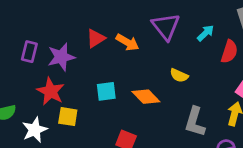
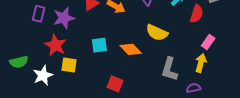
yellow semicircle: (179, 75) -> (157, 33), size x1.5

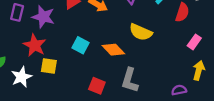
purple star: (64, 18) -> (43, 17), turned 30
cyan square: (99, 45) -> (81, 45), turned 35
yellow arrow: (201, 63) -> (199, 70), moved
gray L-shape: (169, 69) -> (130, 80), moved

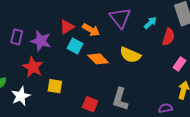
cyan square: (81, 45) -> (75, 46), moved
orange diamond: (113, 50) -> (98, 59), moved
yellow square: (49, 66) -> (55, 86), moved

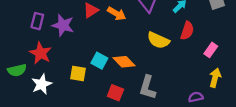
red semicircle: (168, 37) -> (187, 31), moved
cyan square: (75, 46) -> (99, 61), moved
orange diamond: (98, 59) -> (124, 62), moved
red star: (33, 67) -> (41, 53), moved

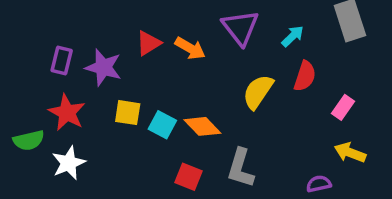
yellow semicircle: (158, 40) -> (258, 92), turned 100
yellow square: (78, 73) -> (128, 113), moved
yellow arrow: (215, 78) -> (350, 153), turned -84

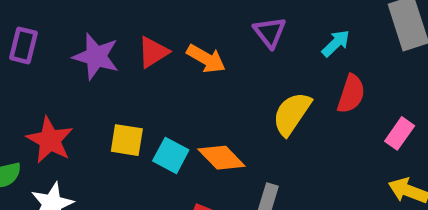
purple triangle: (241, 27) -> (270, 32), size x0.7
purple rectangle: (62, 60) -> (23, 45), moved
purple star: (103, 67) -> (96, 56), moved

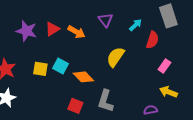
red semicircle: (351, 94) -> (152, 40), moved
cyan square: (171, 155) -> (60, 66), moved

